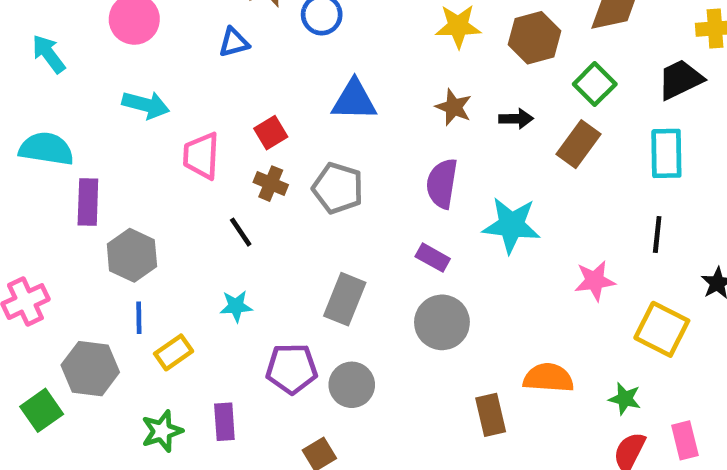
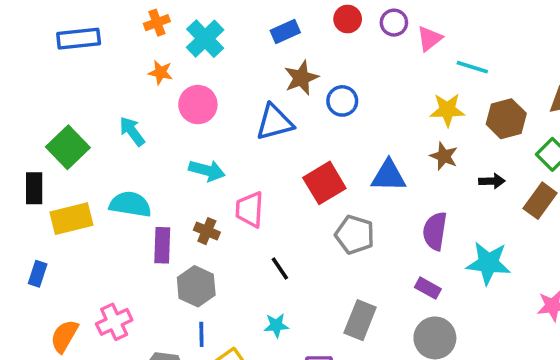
blue triangle: (234, 42) -> (275, 122), size x1.6
blue triangle: (354, 100) -> (389, 176), moved
brown star: (454, 107) -> (444, 156), moved
red square: (271, 133) -> (324, 183), moved, size x1.6
brown cross: (271, 184) -> (207, 231), moved

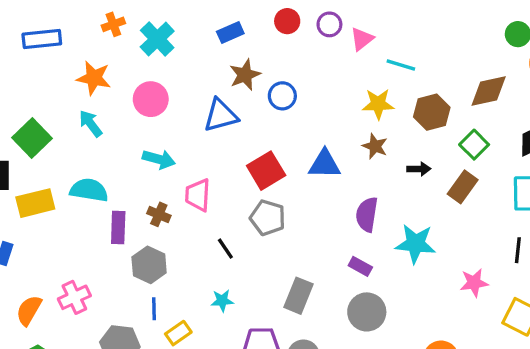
orange star: (161, 72) -> (94, 78), moved, size x1.5
gray pentagon: (355, 235) -> (268, 218), moved

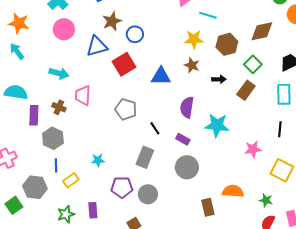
pink circle: (151, 99) -> (64, 29), moved
red square: (266, 171) -> (124, 64), moved
black line: (225, 249) -> (155, 128), moved

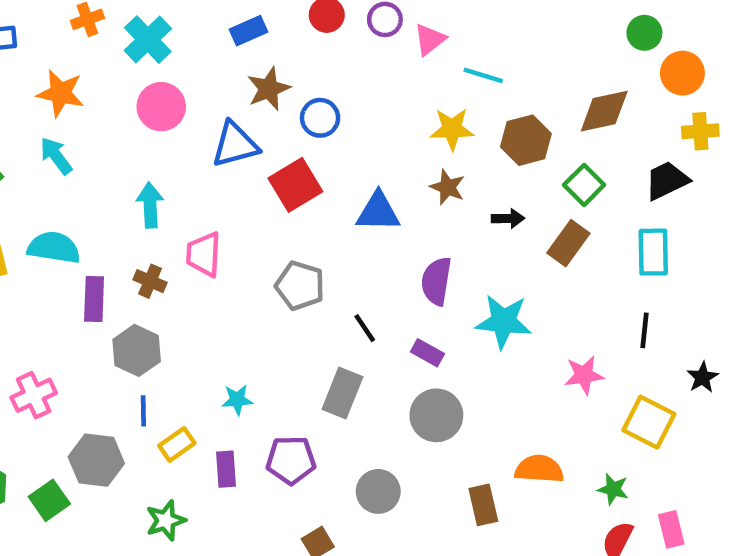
cyan arrow: (59, 73) -> (150, 205), turned -108
gray circle: (148, 194) -> (378, 491), moved
purple rectangle: (93, 210) -> (226, 469), moved

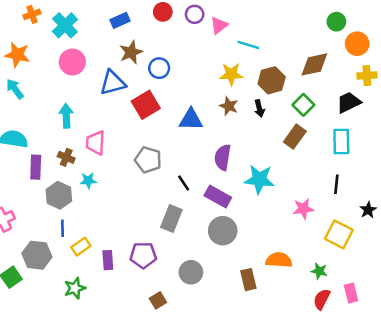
black arrow: (508, 218) -> (259, 108), moved, turned 77
purple rectangle: (427, 353) -> (218, 196), size x1.5
cyan star: (237, 400) -> (88, 181), moved

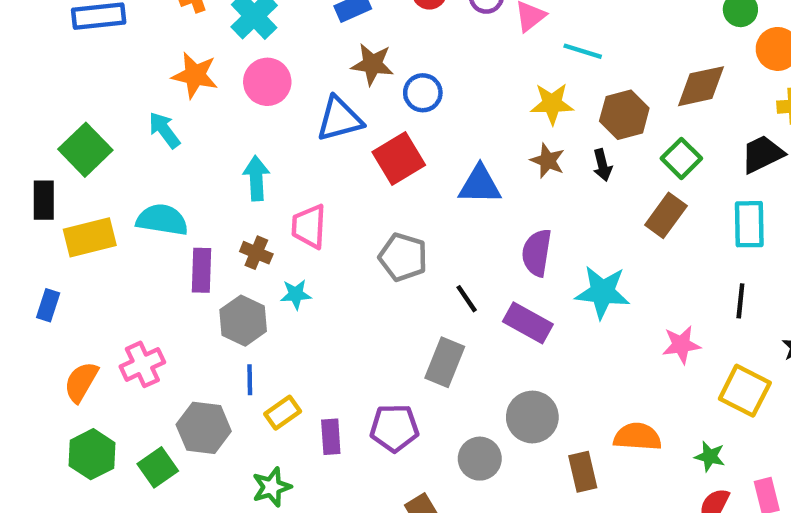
brown star: (131, 52) -> (372, 64), turned 30
orange star: (17, 55) -> (195, 75), moved
gray circle: (223, 231) -> (532, 417), moved

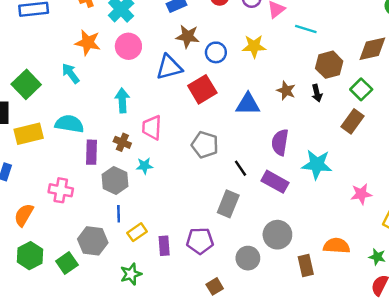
yellow star: (552, 104) -> (254, 46), moved
pink cross: (142, 364) -> (61, 190), moved, turned 35

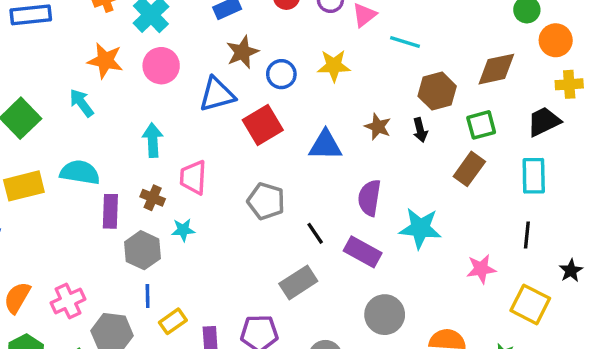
brown star: (188, 36) -> (242, 52), turned -30
green square: (361, 89) -> (481, 125), turned 30
pink cross: (61, 190) -> (68, 301), moved, turned -35
gray rectangle: (228, 204) -> (298, 282), turned 35
gray circle: (277, 235) -> (385, 315), moved

